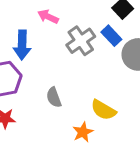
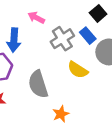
gray semicircle: (54, 97) -> (38, 84), size x1.6
yellow semicircle: (103, 110) -> (78, 70), moved

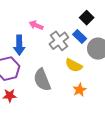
orange star: (61, 114) -> (79, 90), moved

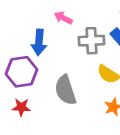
gray cross: (59, 41) -> (91, 41), turned 30

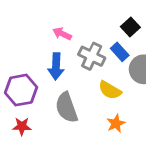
gray cross: (91, 41) -> (92, 56), turned 30
blue arrow: (39, 42) -> (56, 66), moved

